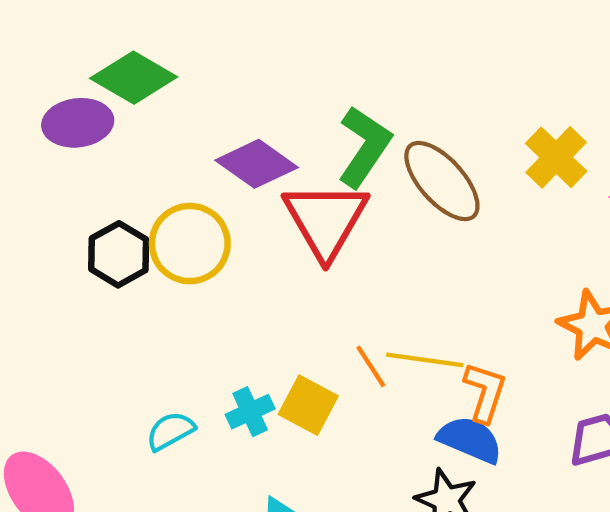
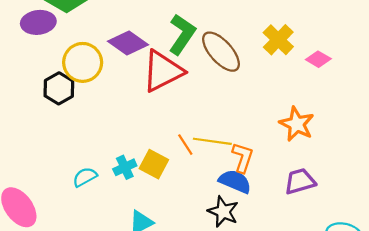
red triangle: (326, 220) -> (163, 71), turned 33
yellow circle: (190, 244) -> (83, 62), moved

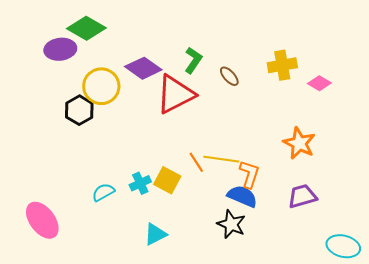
green L-shape: (182, 34) -> (193, 60), size x0.7
yellow cross: (278, 40) -> (282, 65), turned 36
brown ellipse: (221, 52) -> (229, 76), size x0.5

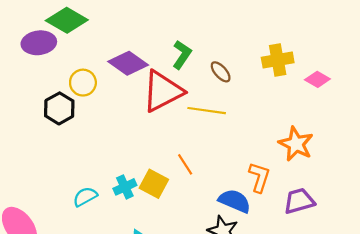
yellow circle: (101, 86) -> (83, 83), size x0.7
yellow line: (221, 159) -> (207, 111), moved
orange L-shape: (249, 174) -> (259, 177), moved

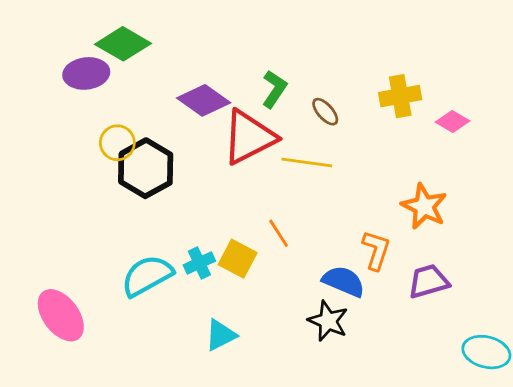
yellow circle: (83, 83) -> (117, 143), moved
black hexagon: (59, 108) -> (146, 168), moved, size x1.4
cyan semicircle: (85, 197) -> (147, 276), size x1.6

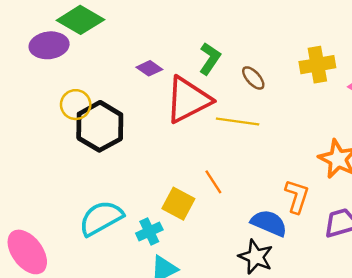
purple diamond: (204, 100) -> (149, 68), size x0.6
cyan cross: (199, 263) -> (149, 231), moved

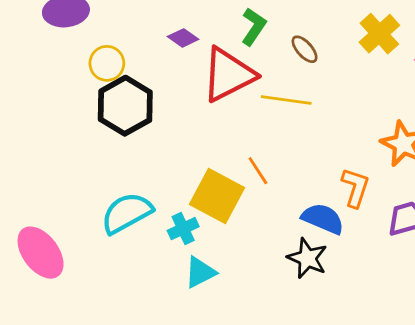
yellow cross: (317, 65) -> (379, 34), turned -32
yellow circle: (76, 105) -> (107, 63), moved
yellow square: (178, 204) -> (217, 196), size x1.4

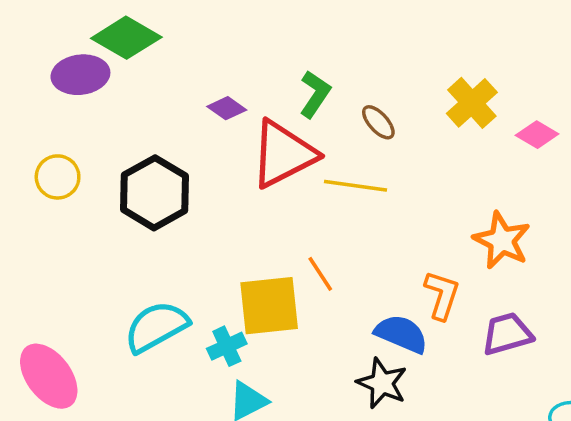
yellow circle: (107, 63) -> (58, 177), moved
yellow square: (217, 196) -> (269, 306), turned -34

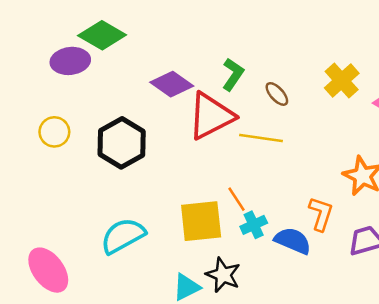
purple diamond: (227, 108) -> (172, 84), size x1.6
cyan cross: (227, 346) -> (254, 225), moved
black star: (382, 383) -> (223, 275), moved

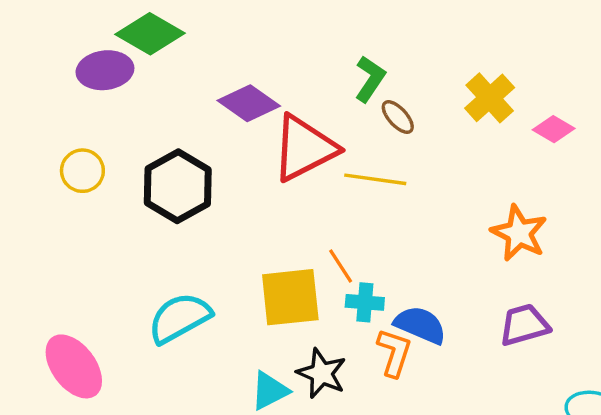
green L-shape: (233, 74) -> (370, 79), moved
orange L-shape: (321, 214) -> (394, 353), moved
cyan cross: (254, 225) -> (365, 302), turned 30

